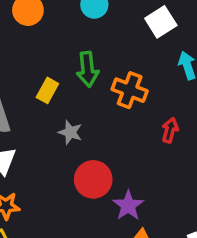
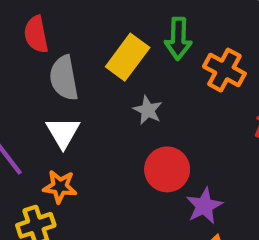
yellow rectangle: (47, 90) -> (128, 57), size x1.5

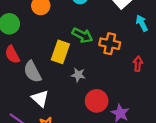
green arrow: (178, 39) -> (82, 35), turned -48

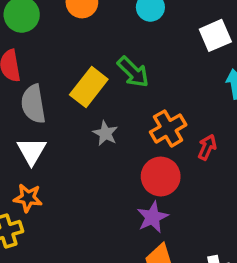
orange cross: (110, 44) -> (168, 128), moved, turned 30
red circle: (97, 101) -> (161, 176), moved

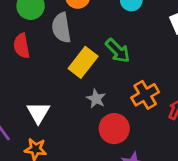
gray semicircle: (33, 104) -> (61, 28), moved
red circle: (161, 176) -> (114, 129), moved

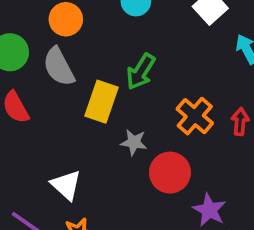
green arrow: (118, 51) -> (141, 72), turned 96

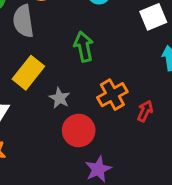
green arrow: (141, 72) -> (84, 47), turned 116
yellow rectangle: (102, 102) -> (28, 73), moved

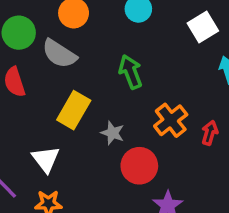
gray semicircle: (23, 21) -> (59, 54), turned -40

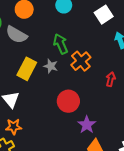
orange cross: (171, 120) -> (81, 61), moved
gray star: (113, 133) -> (51, 66), moved

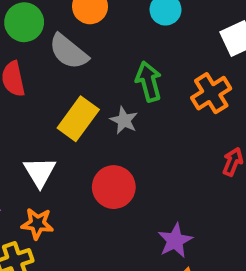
orange cross: (81, 61) -> (211, 93), moved
red circle: (68, 101) -> (114, 187), moved

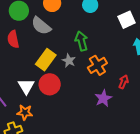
orange cross: (211, 93) -> (97, 65), moved
red circle: (114, 187) -> (50, 84), moved
purple star: (175, 241) -> (103, 98), moved

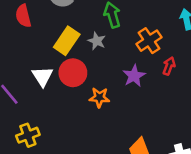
orange cross: (97, 65) -> (149, 41), moved
purple star: (103, 98) -> (134, 76), moved
orange star: (25, 112) -> (99, 97), moved

